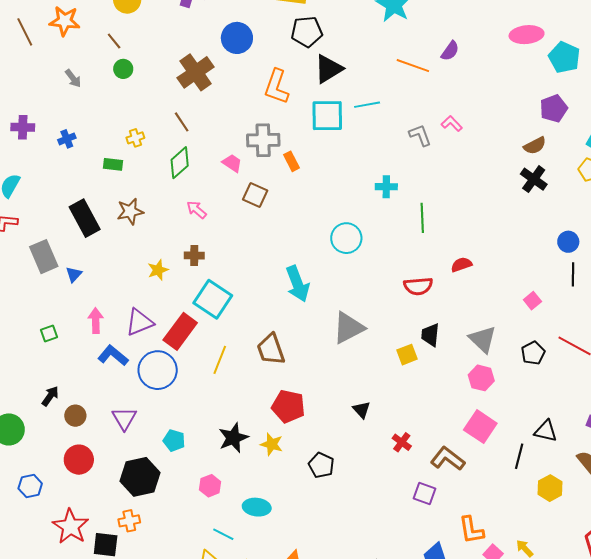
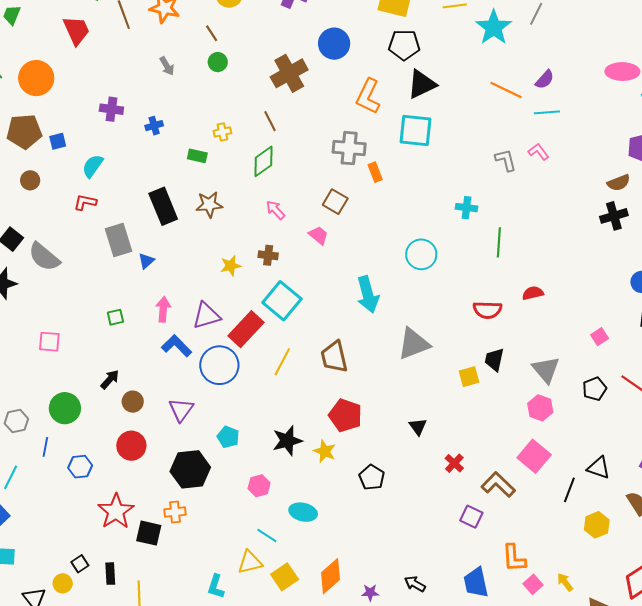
cyan line: (367, 105) -> (547, 112), moved
pink trapezoid: (232, 163) -> (318, 235), moved
black cross: (534, 179) -> (614, 216), turned 32

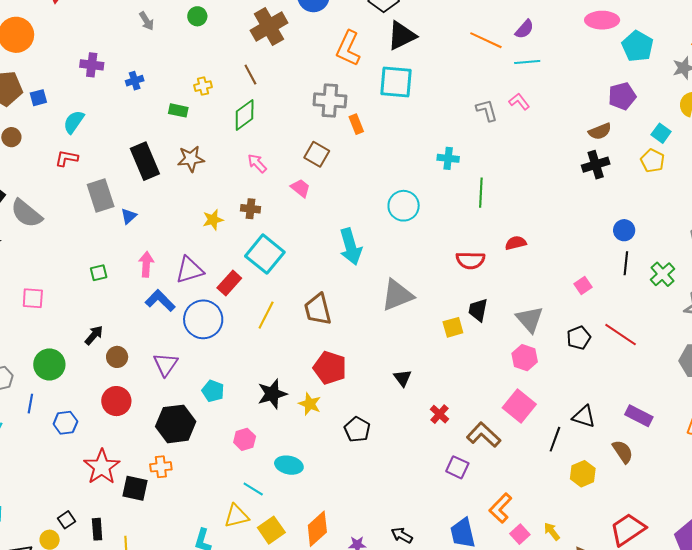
red rectangle: (246, 329) -> (229, 283), size x0.7
orange L-shape: (514, 558) -> (500, 508), turned 48

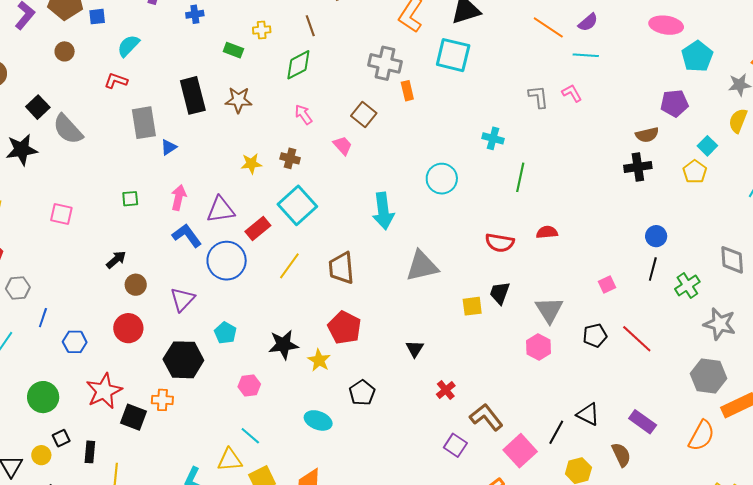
green circle: (49, 364) -> (43, 397), moved
pink square: (519, 406) -> (520, 451), moved
cyan ellipse: (289, 465) -> (318, 420), moved

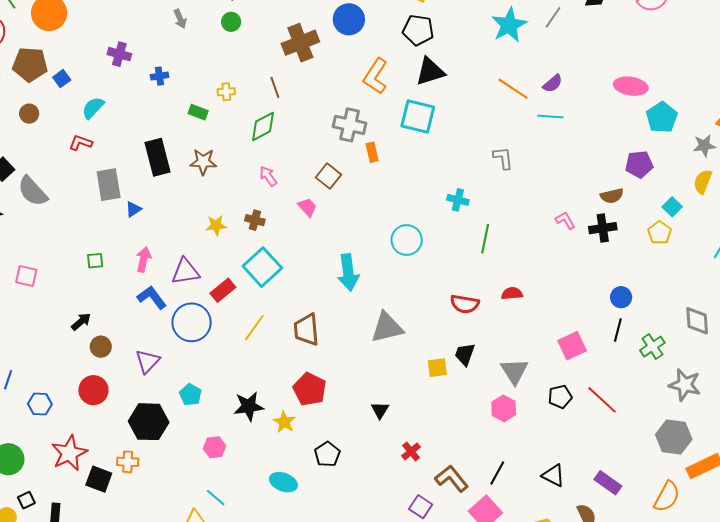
blue square: (97, 17) -> (62, 79), turned -30
pink L-shape: (572, 93) -> (565, 220), moved
pink square: (607, 285) -> (572, 346), size x1.6
black line: (556, 432) -> (497, 473), moved

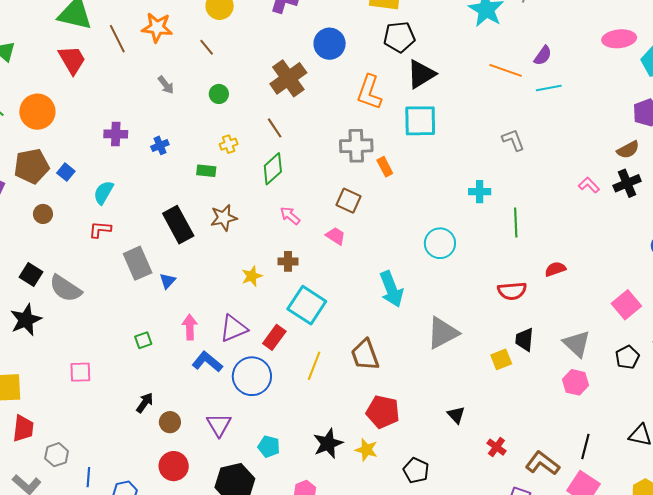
green circle: (231, 22) -> (219, 94), moved

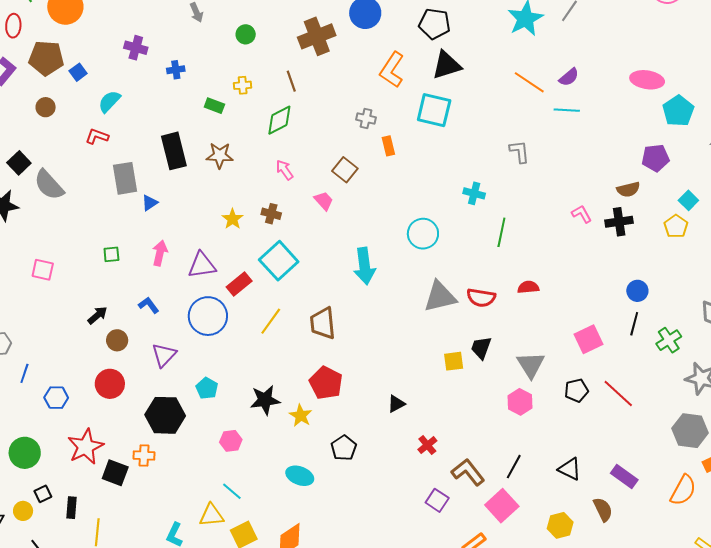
gray cross: (356, 146) -> (366, 119), size x0.6
yellow star: (252, 276) -> (233, 219), turned -30
gray triangle: (443, 333) -> (440, 297), moved
blue L-shape: (207, 362) -> (149, 305), moved, size x0.7
black triangle: (456, 415) -> (396, 404), turned 30

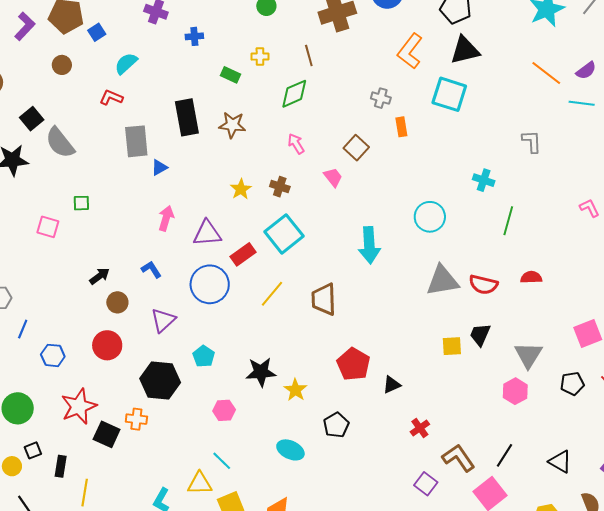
green square: (111, 254) -> (81, 203), moved
red pentagon: (326, 383) -> (353, 364), moved

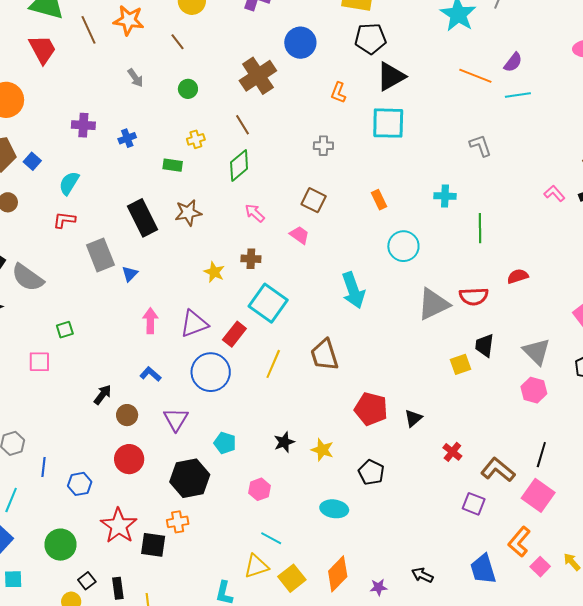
orange L-shape: (410, 51) -> (338, 93), size x0.6
orange rectangle: (401, 127) -> (379, 200), moved
black star: (261, 372) -> (284, 442), size x0.7

